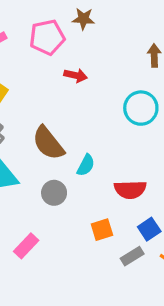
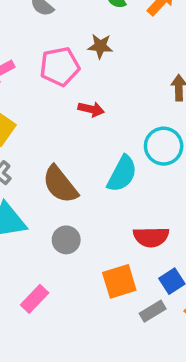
cyan semicircle: (86, 165) -> (122, 174), moved, size x1.5
orange square: (102, 230) -> (119, 281), size x1.4

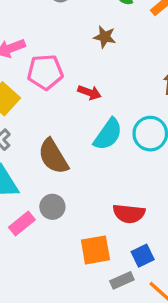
pink pentagon: (60, 66) -> (45, 72), moved
cyan semicircle: (122, 174) -> (108, 134), moved
pink rectangle: (35, 299) -> (22, 224), moved

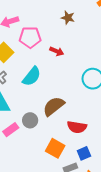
cyan semicircle: (108, 134) -> (32, 76), moved
brown semicircle: (53, 156) -> (54, 106), moved, turned 80
orange square: (95, 250) -> (55, 148), turned 36

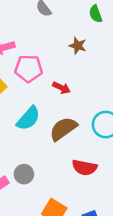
brown semicircle: (54, 106) -> (63, 129), moved
red semicircle: (77, 127) -> (84, 168), moved

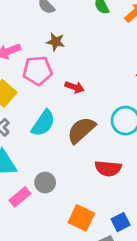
brown star: (78, 46) -> (56, 42), moved

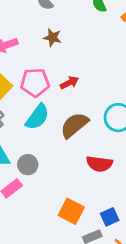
pink pentagon: (38, 71) -> (35, 82), moved
red arrow: (75, 87) -> (69, 83), turned -48
gray circle: (45, 183) -> (28, 165), moved

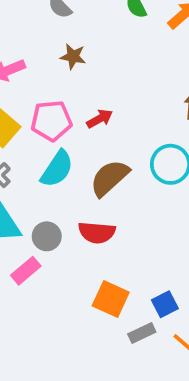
red semicircle: (99, 164) -> (97, 232), moved

